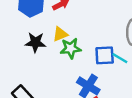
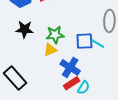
yellow triangle: (60, 34) -> (50, 50), moved

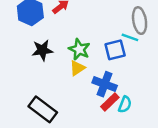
green star: (55, 35) -> (79, 49), turned -30
cyan line: (98, 44) -> (130, 37), moved

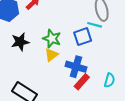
cyan semicircle: (125, 104) -> (109, 80), moved

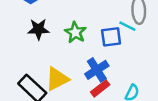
yellow triangle: (51, 55) -> (57, 79), moved, size x1.5
blue cross: (76, 67) -> (97, 70), turned 30

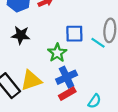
green star: (75, 32) -> (57, 53), moved
blue square: (111, 37) -> (74, 34), moved

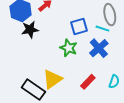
black star: (21, 35) -> (30, 30), moved
blue cross: (67, 77) -> (99, 48), moved

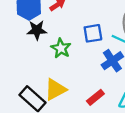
green star: (69, 48) -> (61, 48), moved

